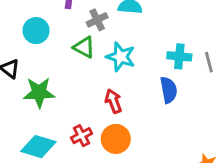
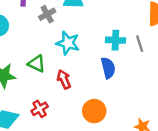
green triangle: (84, 47) -> (37, 64), moved
orange circle: (116, 139) -> (94, 111), moved

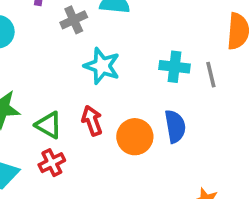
green triangle: (37, 64) -> (49, 125), moved
blue semicircle: (108, 68) -> (175, 126), moved
orange circle: (94, 111) -> (135, 137), moved

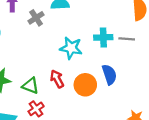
cyan star: (102, 66) -> (71, 48), moved
gray line: (211, 75) -> (127, 39), turned -63

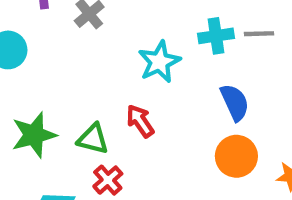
cyan star: (71, 48) -> (159, 62), turned -30
orange circle: (85, 85) -> (236, 156), moved

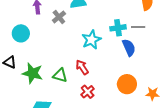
blue semicircle: (235, 102) -> (129, 48), moved
green star: (34, 135) -> (32, 73), turned 30
red cross: (108, 180) -> (88, 92), moved

